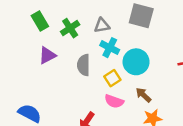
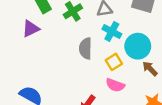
purple triangle: (47, 55) -> (31, 29), moved
brown arrow: (144, 95) -> (150, 69), moved

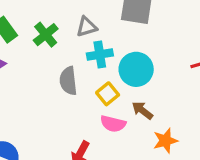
cyan cross: (112, 32) -> (100, 54), turned -30
brown arrow: (150, 69) -> (142, 110), moved

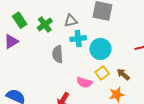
yellow square: (108, 94) -> (102, 73), moved
brown arrow: (142, 110) -> (123, 74), moved

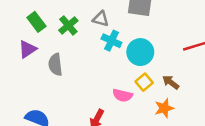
gray triangle: (71, 21) -> (101, 19), turned 32
cyan cross: (78, 39) -> (111, 41), turned 35
gray semicircle: (58, 54) -> (55, 65), moved

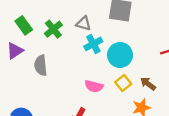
cyan cross: (111, 41) -> (93, 44), turned 36
pink semicircle: (123, 95) -> (94, 86), moved

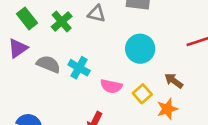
cyan cross: (93, 44) -> (79, 68), moved, turned -30
gray semicircle: (41, 65) -> (48, 64), turned 120
yellow square: (123, 83) -> (142, 94), moved

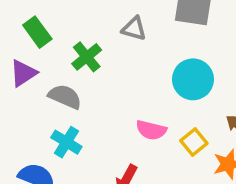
green cross: (62, 22) -> (87, 57), moved
cyan cross: (79, 68) -> (66, 142), moved

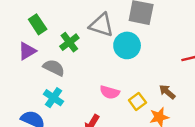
gray triangle: (134, 29) -> (101, 25), size x1.5
cyan circle: (193, 79) -> (127, 45), moved

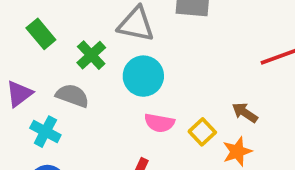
cyan circle: (127, 45) -> (143, 76), moved
purple triangle: (27, 51) -> (19, 94), moved
cyan cross: (53, 98) -> (45, 132), moved

